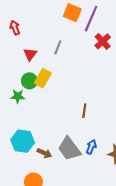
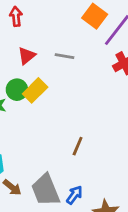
gray line: (58, 47) -> (65, 56), turned 64

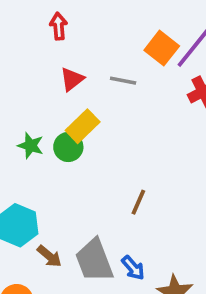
orange square: (95, 16) -> (162, 48), moved
green circle: (17, 90) -> (68, 147), moved
blue arrow: (74, 195) -> (133, 268), turned 102

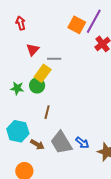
gray line: (123, 81) -> (54, 59), moved
brown line: (138, 202) -> (47, 112), moved

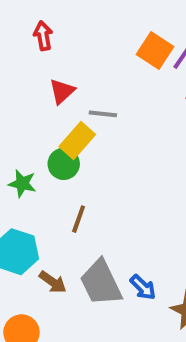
green star: (17, 88) -> (22, 184), moved

